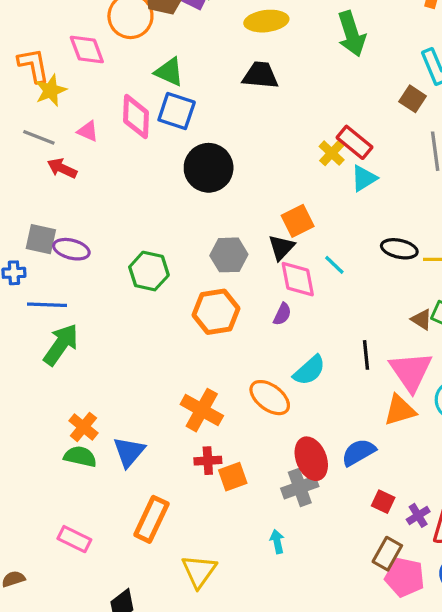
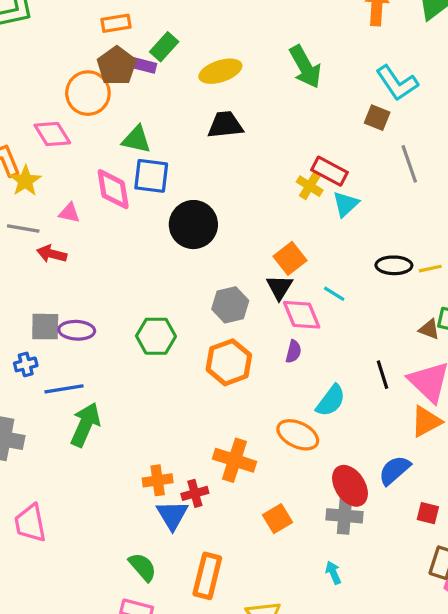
orange cross: (83, 427) -> (158, 480), moved, turned -36
green semicircle: (80, 457) -> (143, 567), moved, turned 48
red cross: (208, 461) -> (195, 493), moved
gray cross: (300, 487) -> (345, 516), turned 36

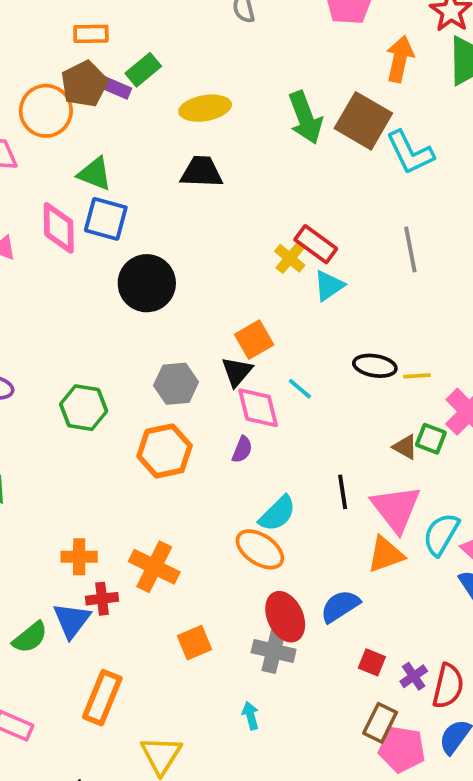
brown square: (377, 118) -> (363, 121), moved, size x1.8
orange ellipse: (298, 435) -> (260, 549), moved
orange cross: (158, 480) -> (79, 557), moved
green semicircle: (143, 567) -> (30, 637), moved, turned 84

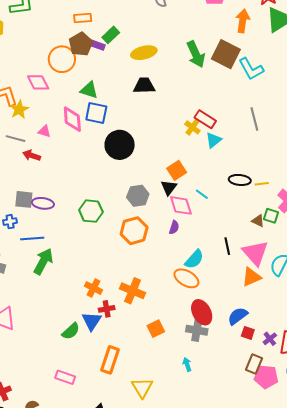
orange cross: (79, 557) -> (94, 288), turned 30
blue semicircle: (340, 606) -> (238, 316), moved

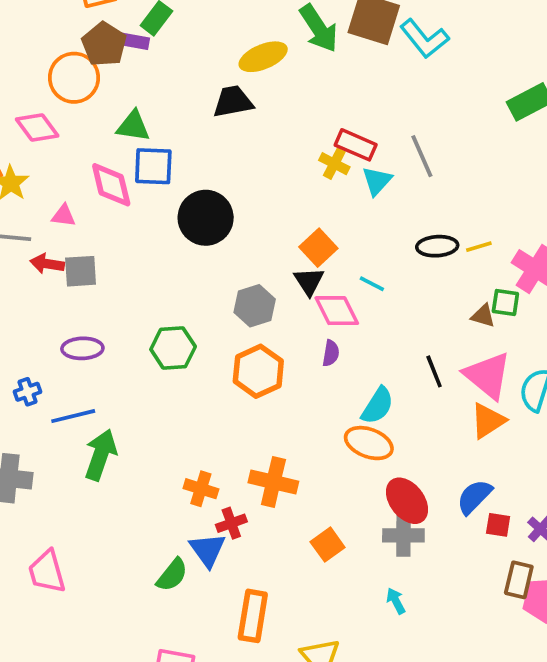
yellow ellipse: (144, 53) -> (263, 57), moved
gray line: (254, 119) -> (422, 156), moved
gray square: (24, 199) -> (81, 271), moved

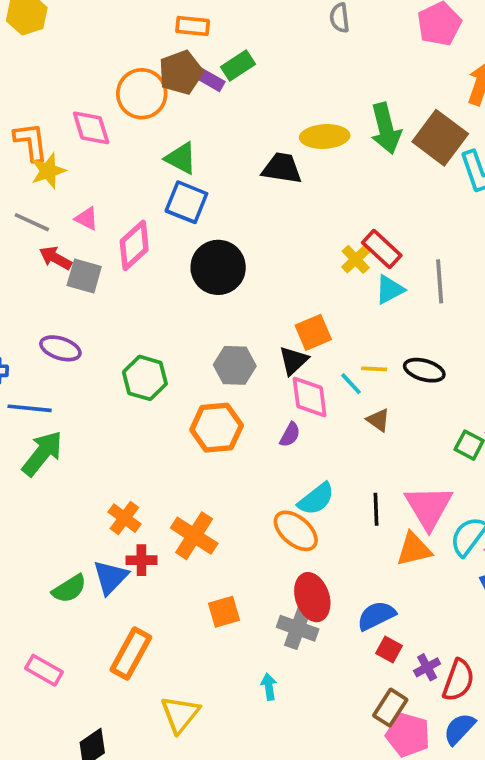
pink diamond: (111, 185) -> (134, 245), moved, turned 42
yellow line: (479, 247) -> (374, 369), moved
brown triangle: (483, 316) -> (378, 420), moved
black line: (434, 371) -> (376, 509), moved

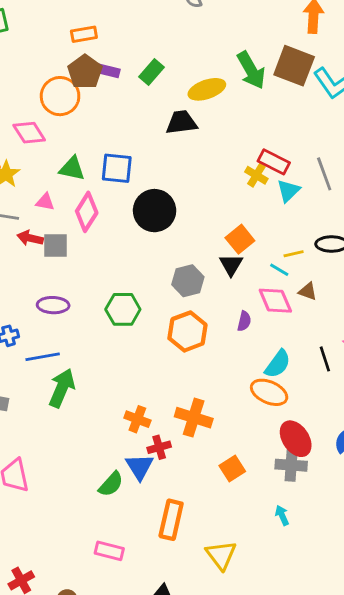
green rectangle: (238, 66) -> (152, 72), moved
green triangle: (181, 158) -> (72, 169), moved
pink diamond: (310, 397) -> (275, 301), moved

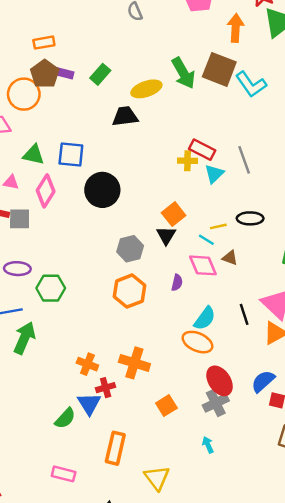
yellow cross: (256, 175) -> (187, 161), turned -30
green hexagon: (123, 309) -> (51, 288), moved
gray cross: (291, 465) -> (216, 403), turned -30

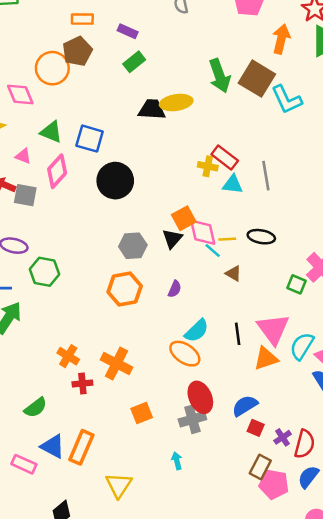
purple rectangle: (64, 73) -> (128, 31), moved
yellow ellipse: (146, 89) -> (176, 103), moved
cyan triangle: (214, 174) -> (233, 184), turned 40
pink diamond: (203, 265) -> (203, 232), moved
blue triangle: (89, 404) -> (53, 446), moved, turned -40

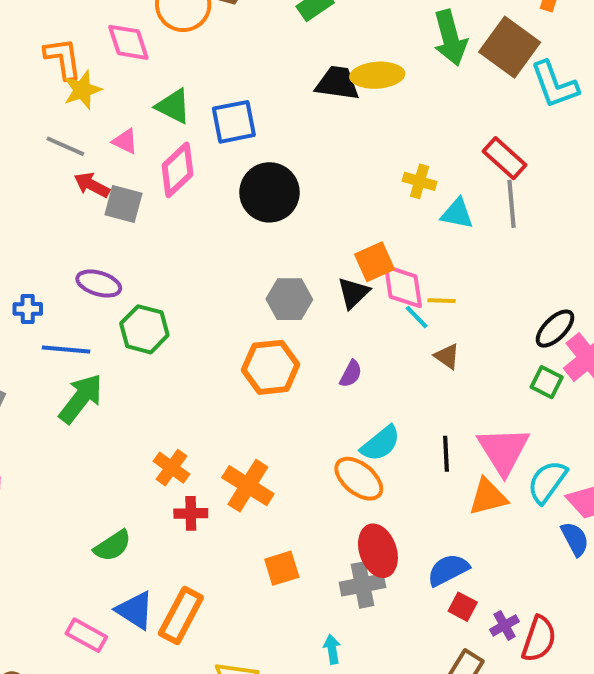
blue square: (90, 139) -> (234, 122), turned -32
red rectangle: (225, 158) -> (504, 158), moved
black ellipse: (261, 237) -> (555, 329), moved, turned -60

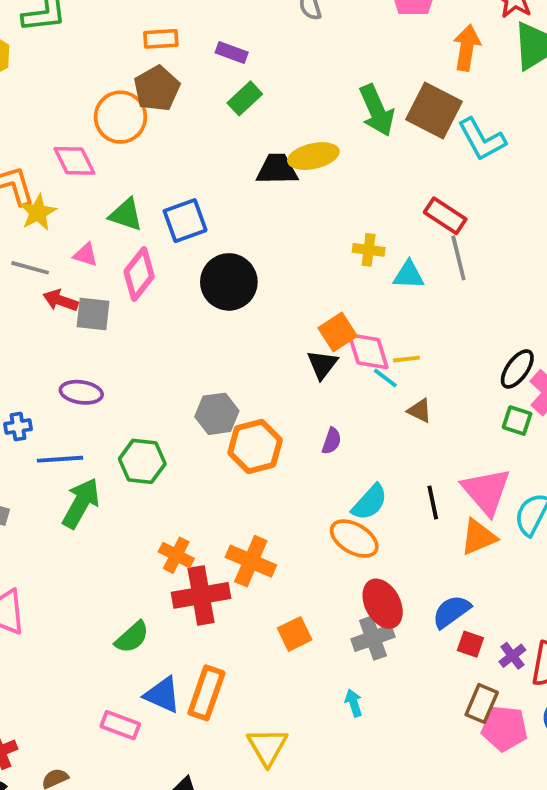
gray hexagon: (289, 299) -> (217, 414), moved
green hexagon: (144, 329) -> (142, 461), moved
red cross: (191, 513) -> (201, 595), size x1.8

